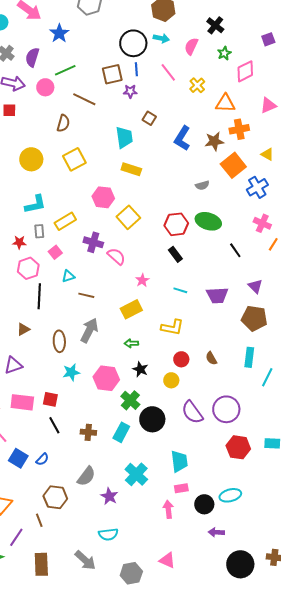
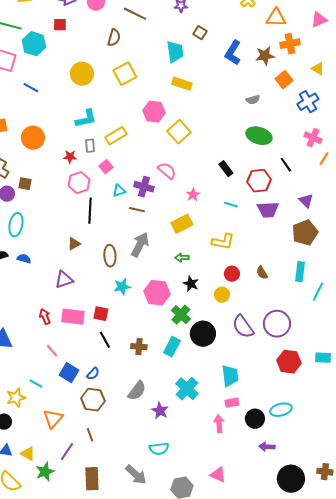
orange square: (233, 165) -> (284, 80), size x0.7
red hexagon: (176, 224) -> (259, 181), moved
purple cross: (93, 242) -> (144, 187), moved
brown pentagon: (254, 318) -> (305, 233), turned -30
brown hexagon: (55, 497) -> (93, 400), moved

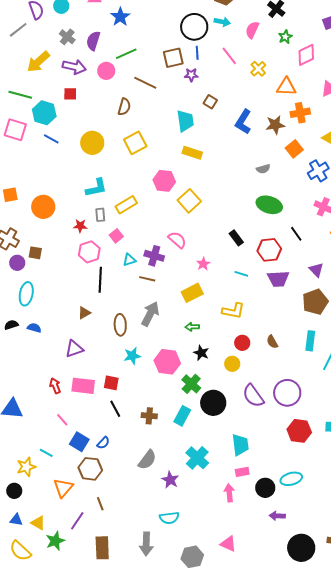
blue line: (31, 88) -> (51, 139), moved
brown hexagon: (93, 400) -> (90, 469), moved
gray arrow: (136, 475) -> (146, 544), turned 50

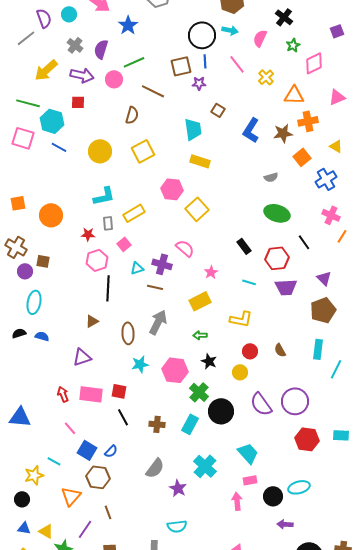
cyan trapezoid: (240, 445) -> (248, 453), turned -35

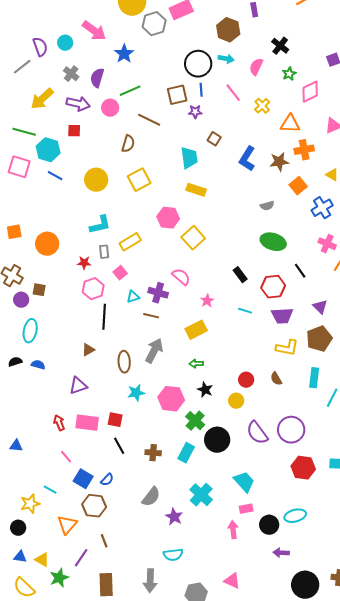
yellow L-shape: (241, 319) -> (287, 348), moved
blue triangle: (20, 417) -> (16, 446), size x0.6

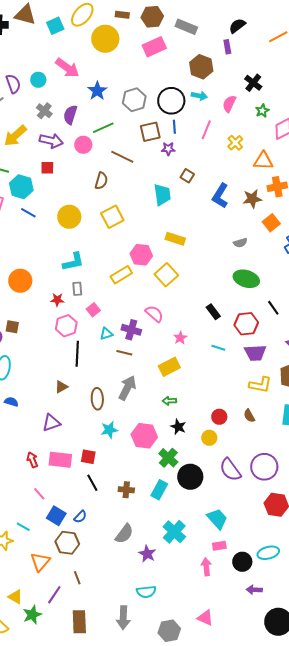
gray hexagon: (154, 24) -> (134, 100), moved
pink line: (233, 93) -> (206, 130), turned 60
yellow rectangle: (196, 190) -> (175, 239), moved
yellow rectangle: (130, 242) -> (121, 275), moved

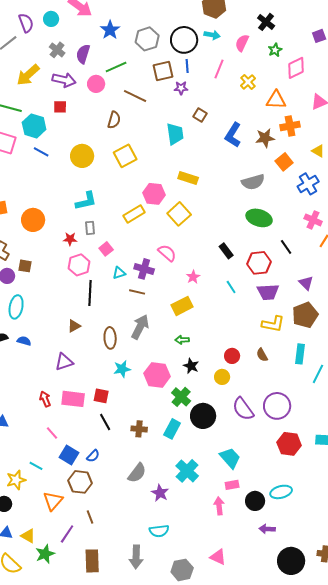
gray semicircle: (240, 243) -> (253, 182), size x1.6
cyan line: (218, 348) -> (231, 287), turned 40

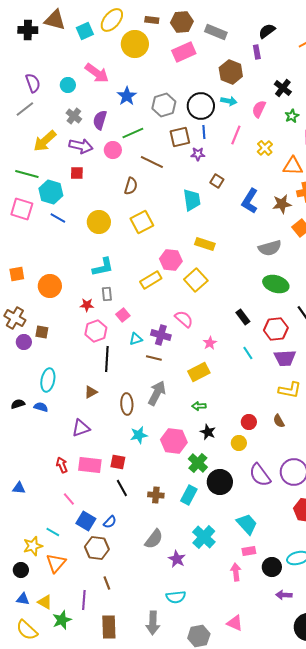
purple semicircle: (26, 23) -> (33, 83), moved
cyan ellipse: (16, 307) -> (48, 380), moved
orange triangle: (53, 501) -> (56, 563), moved
purple line: (67, 534) -> (84, 600), turned -30

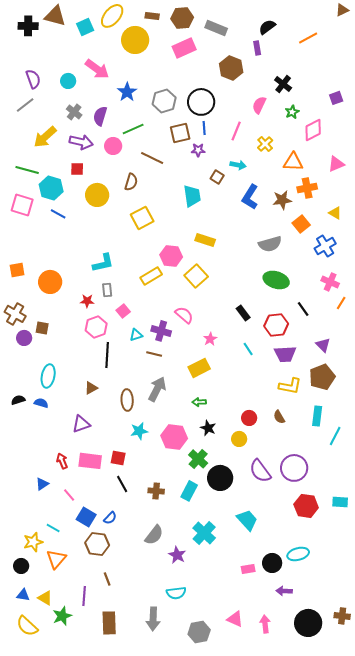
cyan arrow: (229, 101) -> (238, 165), moved
yellow circle: (99, 222) -> (97, 195), moved
blue triangle: (19, 488) -> (42, 484), moved, turned -40
pink rectangle: (249, 551) -> (248, 569), moved
pink arrow: (236, 572) -> (265, 624), moved

